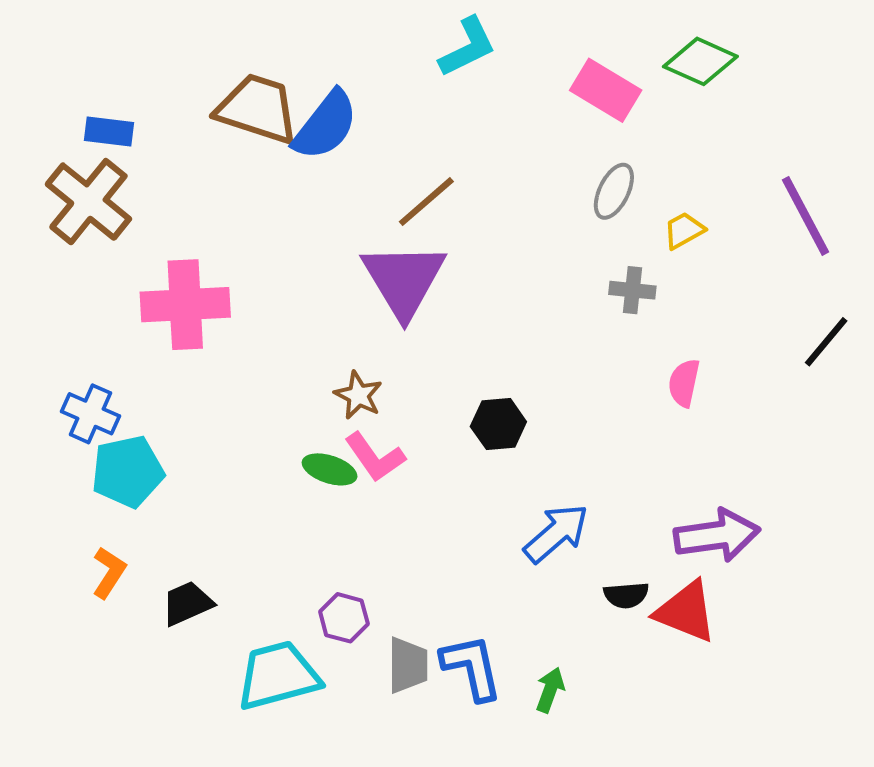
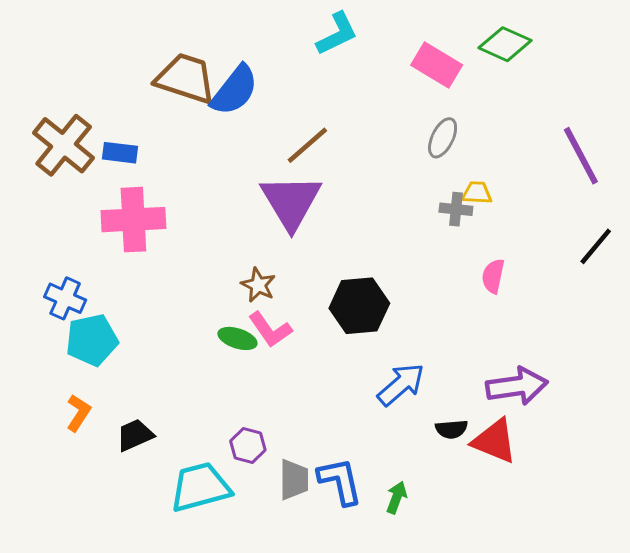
blue rectangle: (109, 131) -> (120, 153), moved
yellow trapezoid: (684, 230) -> (477, 193), moved, turned 32
black hexagon: (498, 424) -> (359, 306), size x1.5

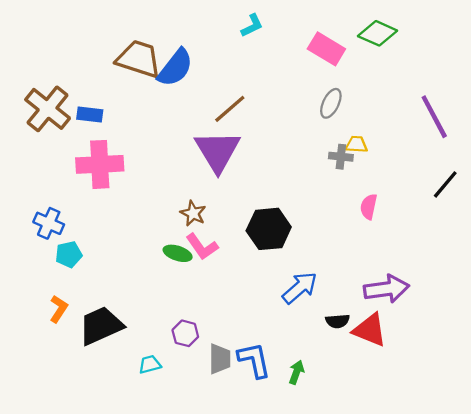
cyan L-shape: (337, 34) -> (252, 26), size x0.7
cyan pentagon: (92, 340) -> (69, 254), size x0.7
black trapezoid: (135, 435) -> (101, 326), size x1.6
cyan trapezoid: (200, 487) -> (150, 364), size x0.5

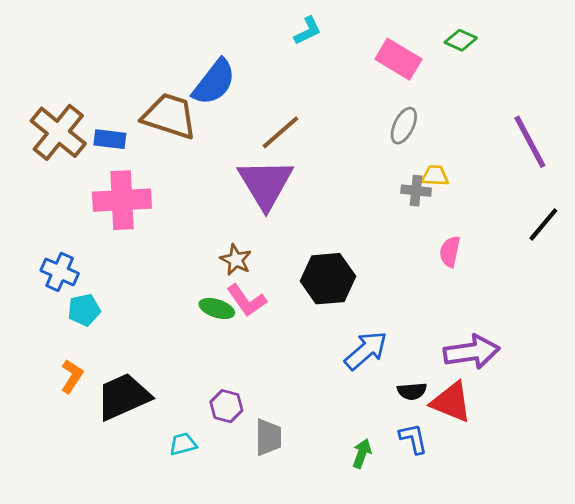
green diamond: (378, 33) -> (461, 40), size x0.7
brown trapezoid: (139, 59) -> (169, 116), moved
blue L-shape: (254, 360) -> (413, 439), moved, size x0.7

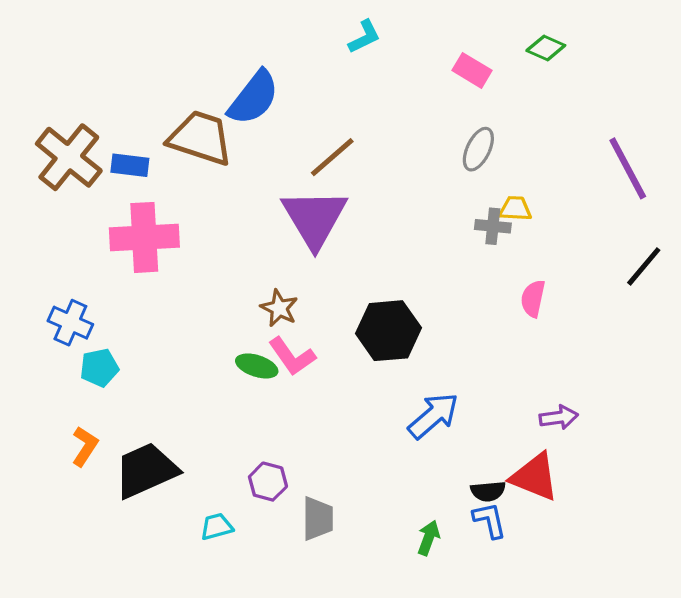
pink rectangle: (398, 59) -> (472, 70), size x0.7
purple arrow: (472, 352) -> (559, 417), size x0.6
black semicircle: (412, 391) -> (488, 491), moved

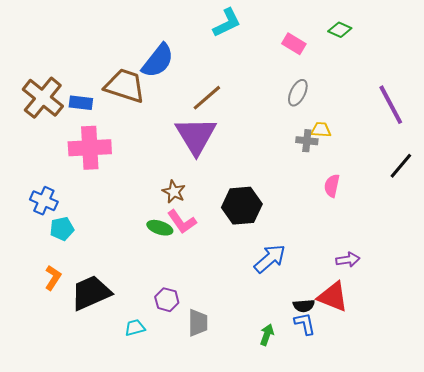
cyan L-shape: (364, 37) -> (227, 23), size x1.4

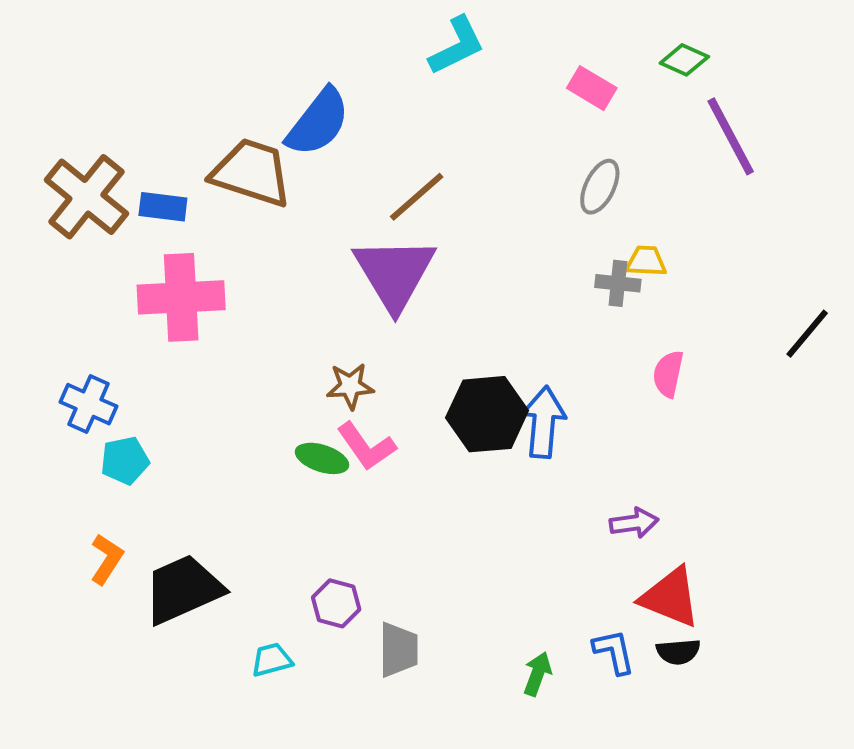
purple line: (391, 105) -> (731, 136), moved
brown star: (174, 192) -> (350, 386), turned -30
blue arrow: (270, 259) -> (543, 422), moved, turned -44
purple arrow: (348, 260) -> (634, 523), moved
black semicircle: (304, 306) -> (678, 652), moved

